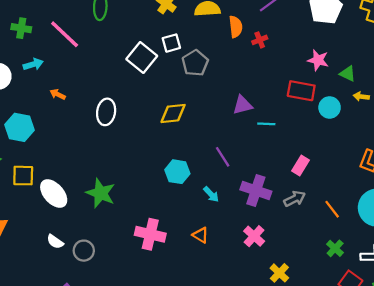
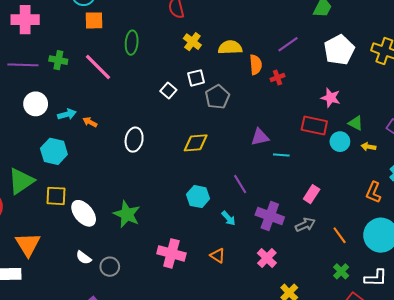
white square: (142, 58) -> (168, 90), size x0.6
cyan arrow: (33, 64) -> (67, 114), moved
green triangle: (348, 74) -> (356, 123), moved
yellow arrow: (361, 96) -> (368, 147), moved

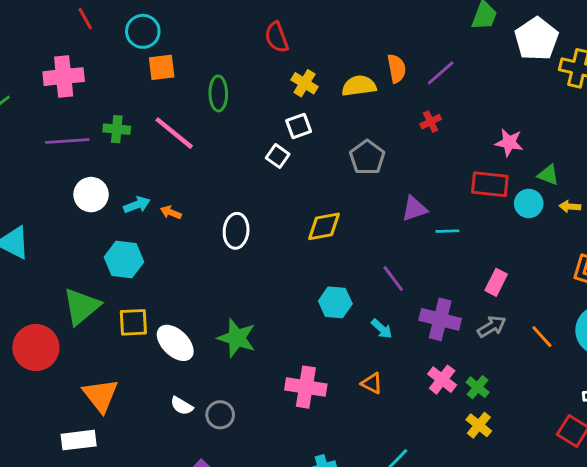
white pentagon: (339, 50) -> (536, 39), moved
orange semicircle: (256, 65) -> (397, 68), moved
white square: (196, 78) -> (299, 126), moved
gray pentagon: (217, 97) -> (367, 157), moved
green cross: (341, 271) -> (478, 387), moved

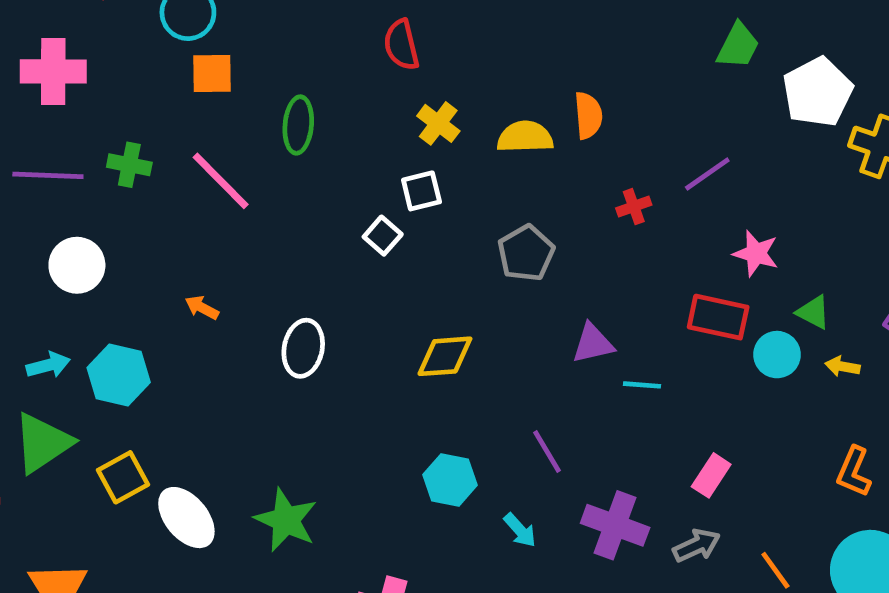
purple line: (441, 73) -> (707, 174), moved
cyan arrow: (137, 205) -> (48, 365), moved
yellow square: (133, 322) -> (123, 477), turned -32

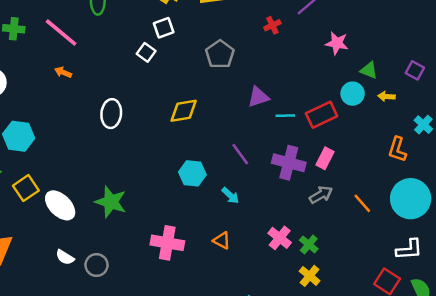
orange arrow: (202, 308) -> (63, 72), moved
red rectangle: (718, 317) -> (322, 115), moved, turned -32
purple cross: (615, 525) -> (289, 163), moved

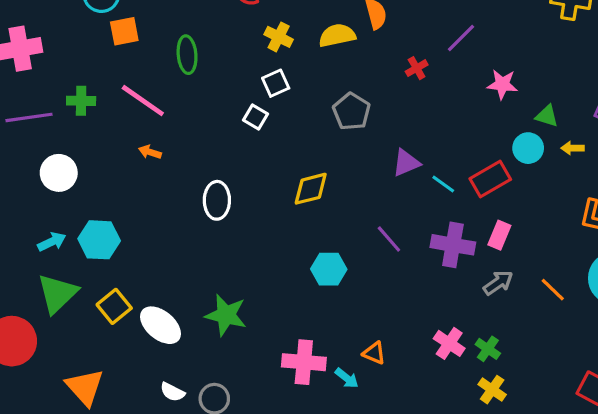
cyan line: (285, 116) -> (443, 184), turned 42
cyan arrow: (230, 195) -> (347, 378), moved

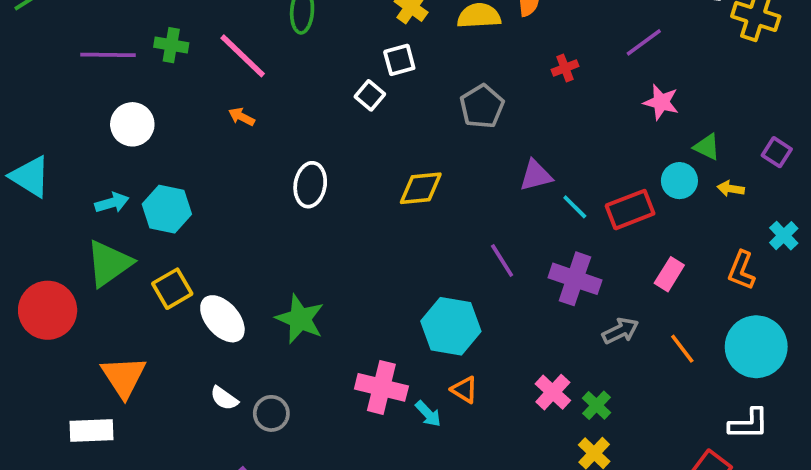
purple line: (461, 38) -> (644, 42), moved
pink rectangle: (499, 235) -> (669, 274), moved
cyan hexagon: (329, 269) -> (451, 326), moved, size x1.4

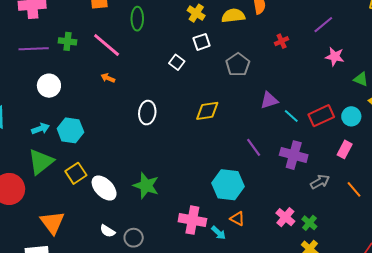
white square: (399, 60) -> (202, 42), moved
cyan circle: (679, 181) -> (351, 116), moved

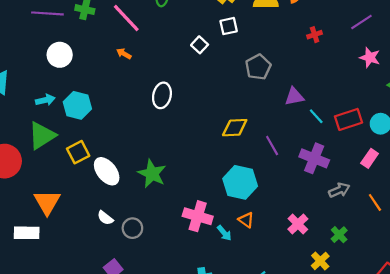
gray pentagon: (238, 65) -> (258, 67), moved
yellow diamond: (207, 111) -> (235, 128), moved
green cross: (309, 223) -> (339, 235), moved

